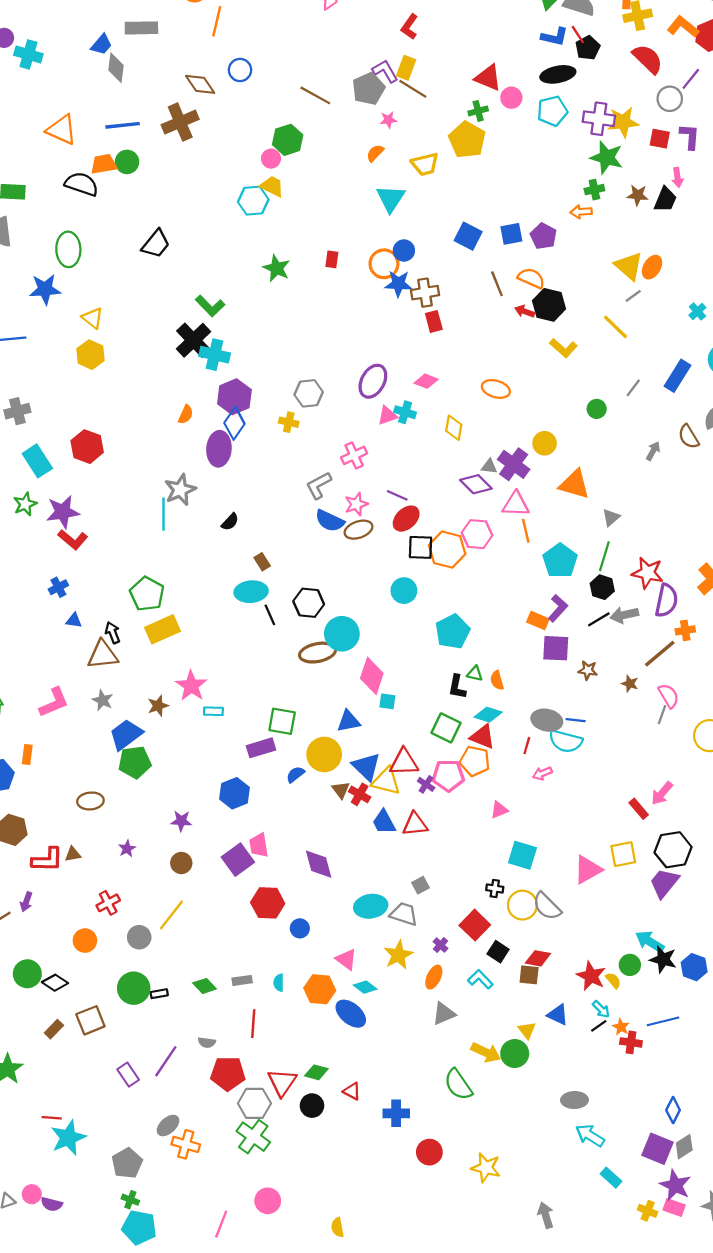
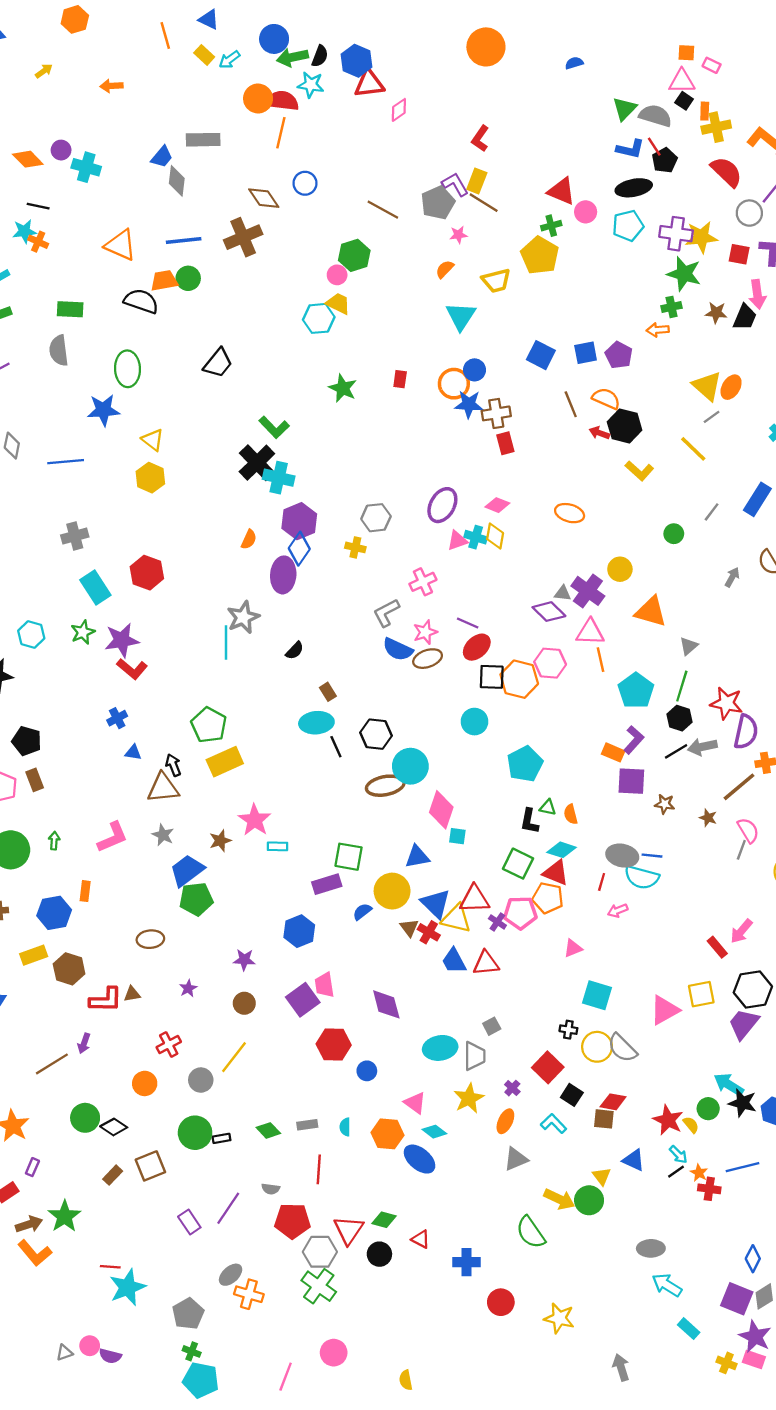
pink arrow: (677, 177) -> (757, 294), size x1.4
yellow diamond: (454, 428) -> (495, 536), moved
gray trapezoid: (404, 914) -> (474, 1056), turned 72

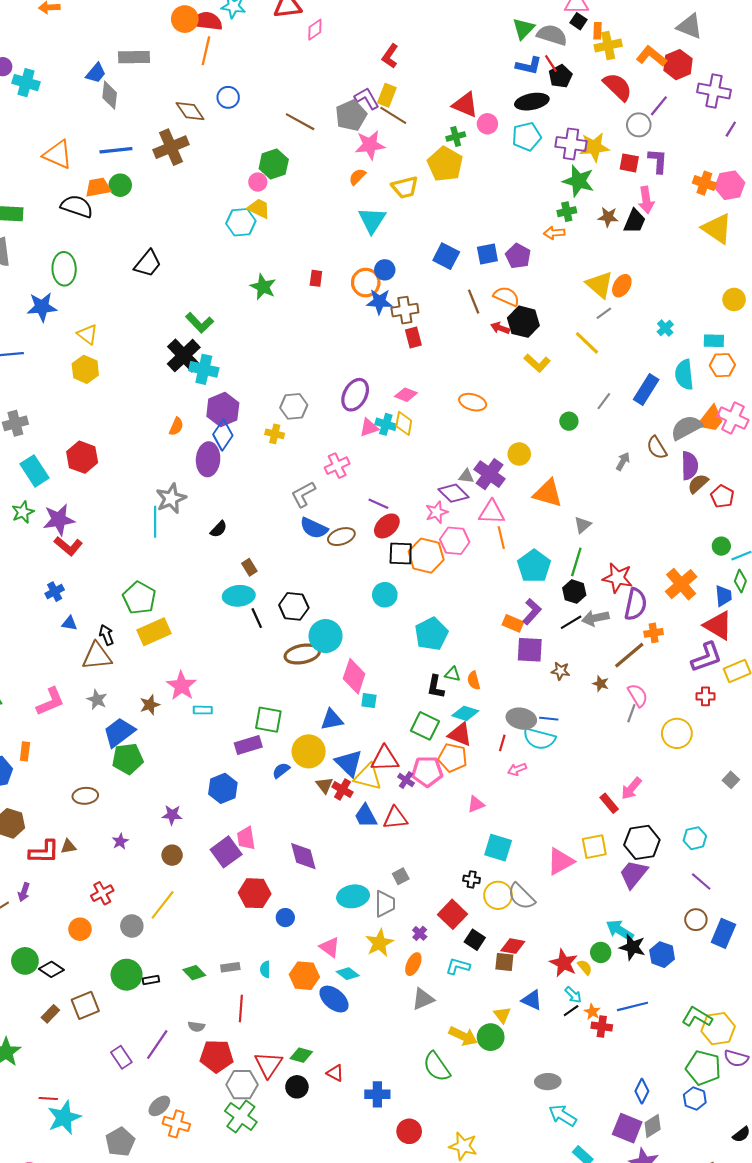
pink star: (458, 235) -> (370, 145), size x1.8
pink star: (425, 632) -> (437, 512), moved
cyan L-shape: (554, 1124) -> (458, 966), turned -30

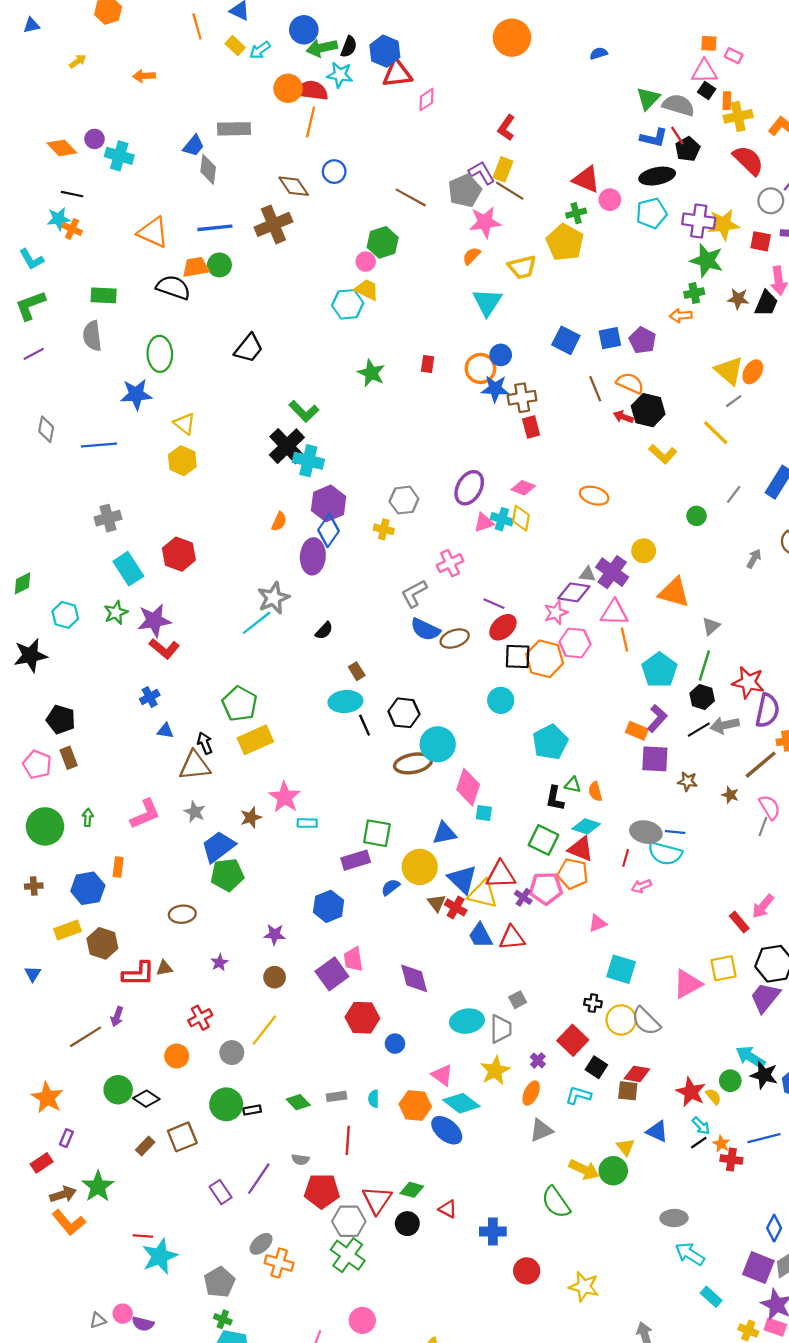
purple diamond: (454, 493) -> (574, 592), turned -36
cyan line: (155, 522) -> (257, 623), turned 52
cyan diamond: (348, 974) -> (461, 1103), size x1.5

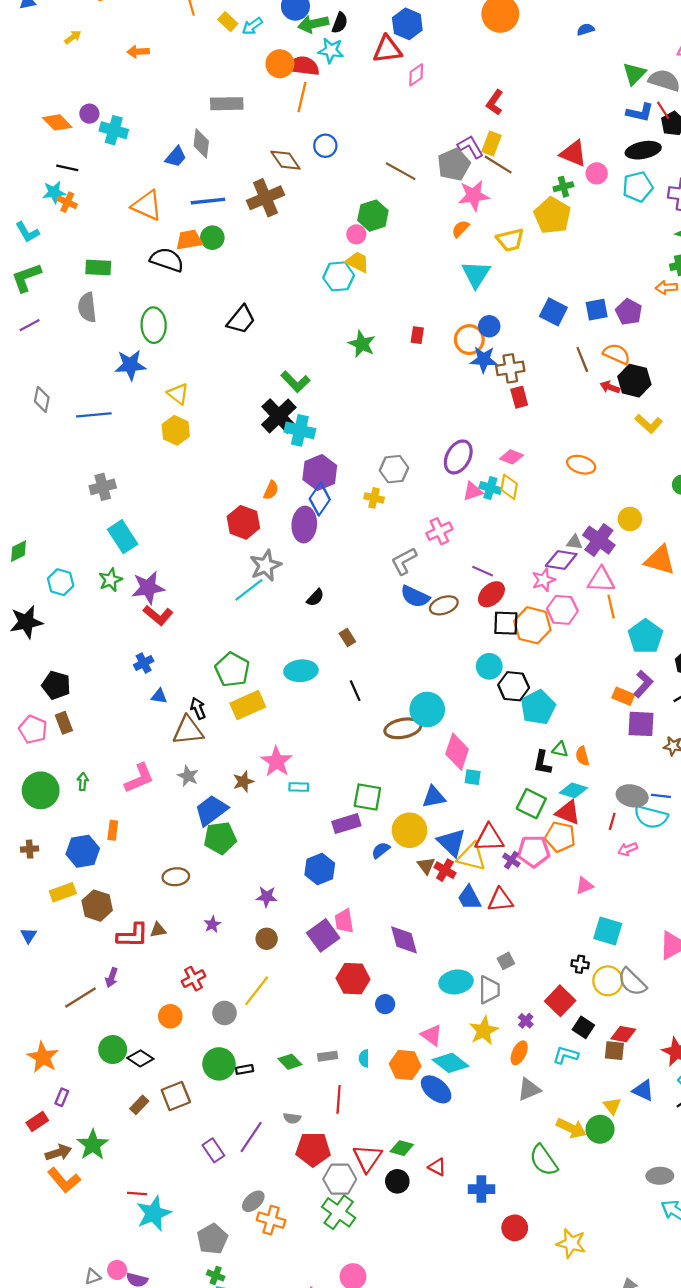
blue hexagon: (385, 51) -> (407, 24), moved
blue trapezoid: (194, 146) -> (176, 157), moved
red hexagon: (179, 554) -> (243, 522), moved
cyan ellipse: (345, 702) -> (301, 671), moved
black hexagon: (404, 713) -> (514, 686), moved

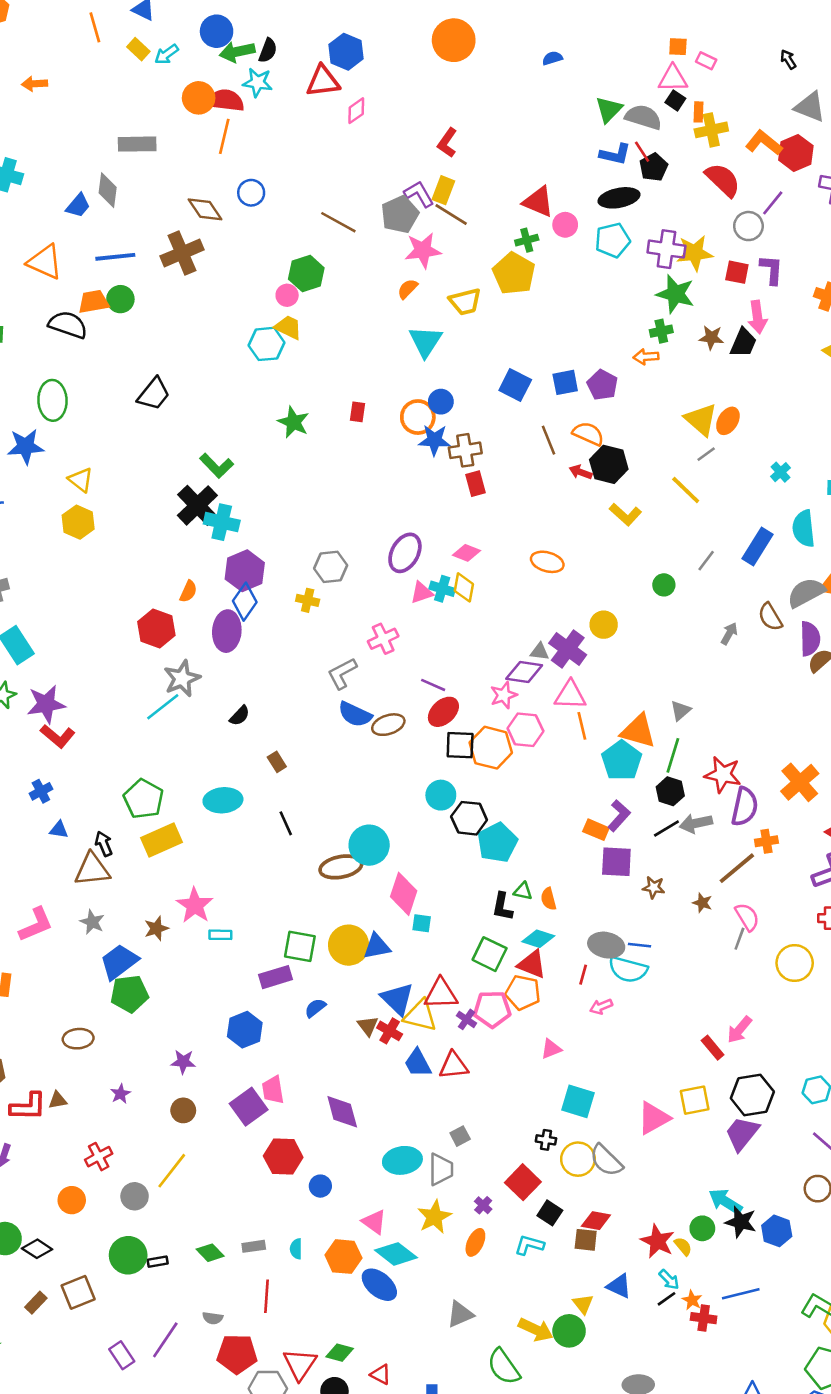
orange triangle: (660, 560) -> (638, 731), moved
yellow circle: (409, 830) -> (349, 945), moved
gray triangle: (529, 1089) -> (460, 1314), moved

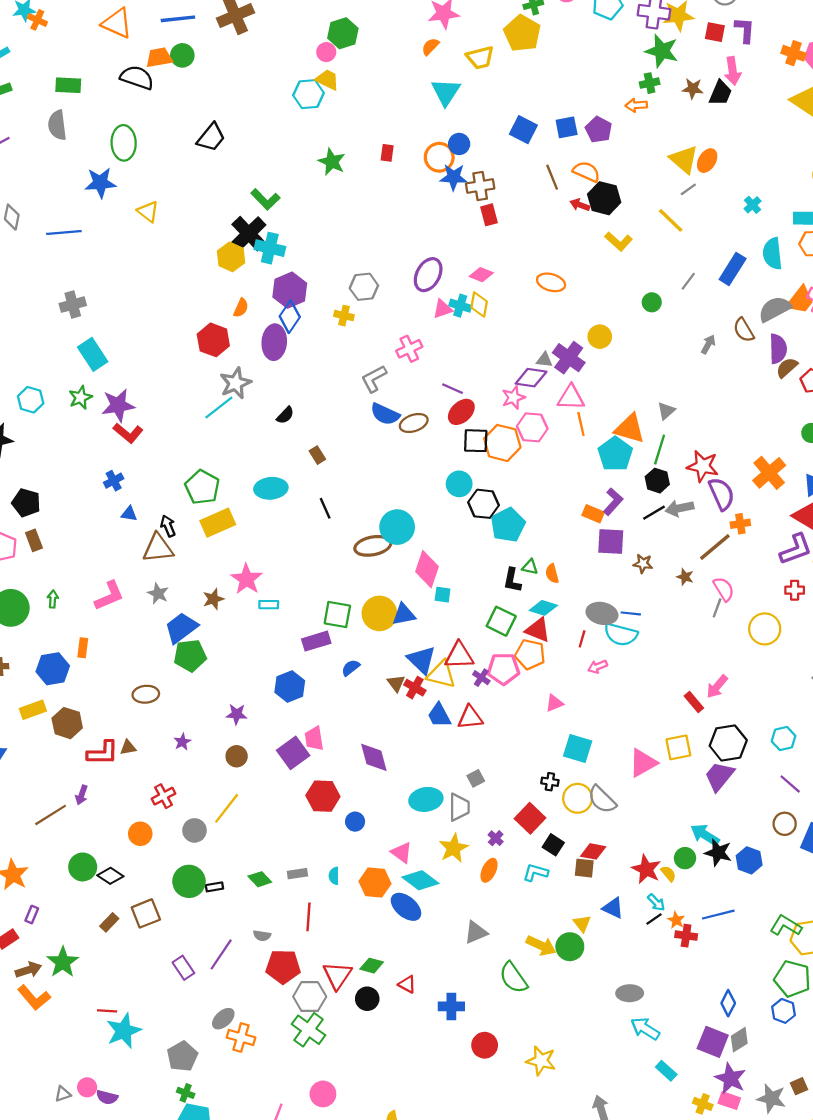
yellow hexagon: (78, 522) -> (231, 257), moved
purple semicircle: (745, 807) -> (722, 494), turned -36

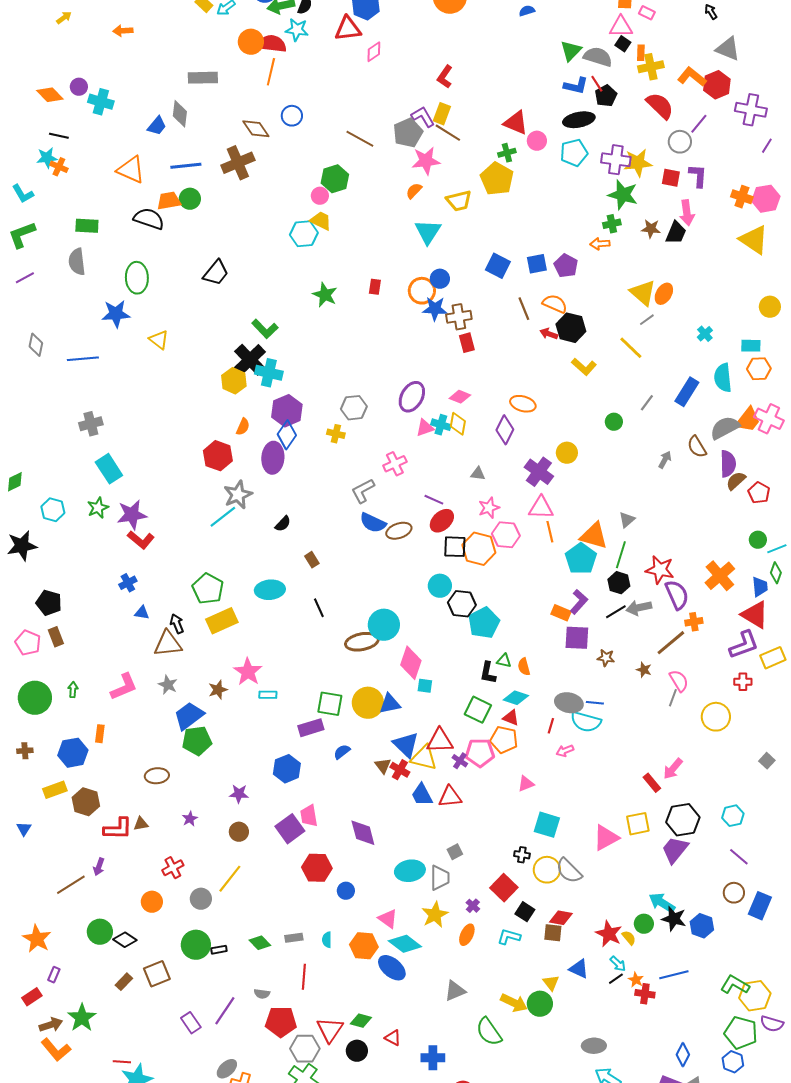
gray triangle: (544, 360) -> (478, 474), moved
purple diamond: (531, 378) -> (505, 430), moved, turned -72
red triangle: (538, 630) -> (511, 718), size x0.7

